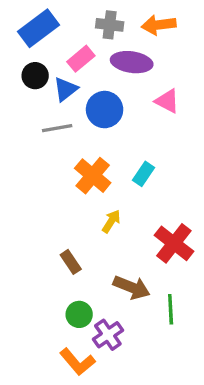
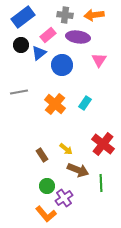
pink triangle: (167, 101) -> (99, 60), turned 35
gray line: (57, 128) -> (19, 92), moved
yellow arrow: (111, 221) -> (66, 149), moved, turned 96

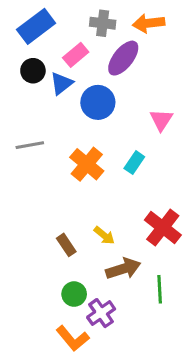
purple ellipse: (78, 37) -> (123, 58), turned -60
pink triangle: (99, 60) -> (161, 120), moved
brown arrow: (78, 170) -> (123, 269), turned -40

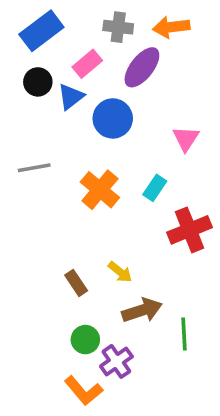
red cross: (163, 228) -> (189, 230), moved, turned 30

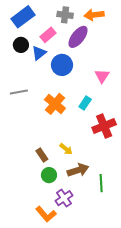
green circle: (85, 340) -> (49, 175), moved

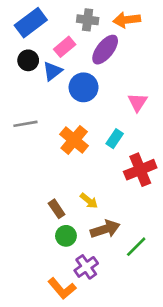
green line: (101, 183) -> (136, 247), turned 48

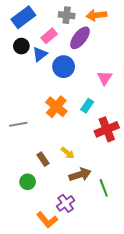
gray line: (25, 124) -> (18, 124), moved
green circle: (66, 236) -> (28, 182), moved
green line: (136, 247) -> (104, 188), turned -66

